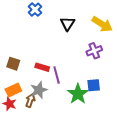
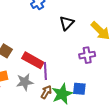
red rectangle: (42, 67) -> (33, 60), size x1.5
brown arrow: (30, 100) -> (46, 92), moved

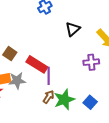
gray star: (25, 82) -> (17, 80), moved
blue square: (79, 89) -> (90, 102), moved, turned 32

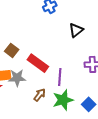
purple line: (49, 76) -> (60, 77), moved
brown arrow: (48, 97) -> (40, 95), moved

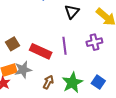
brown square: (12, 50) -> (13, 44), turned 32
purple line: (60, 77) -> (65, 46), moved

